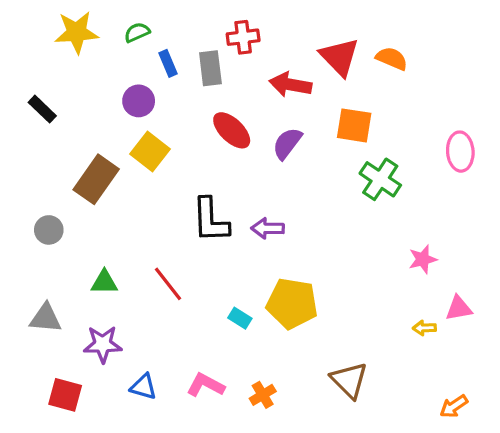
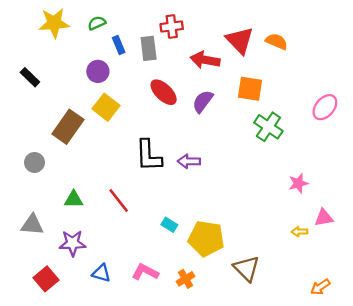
pink ellipse: (460, 152) -> (325, 107), turned 45
yellow pentagon: (292, 303) -> (206, 239), moved
red square: (65, 395) -> (46, 279), turned 35

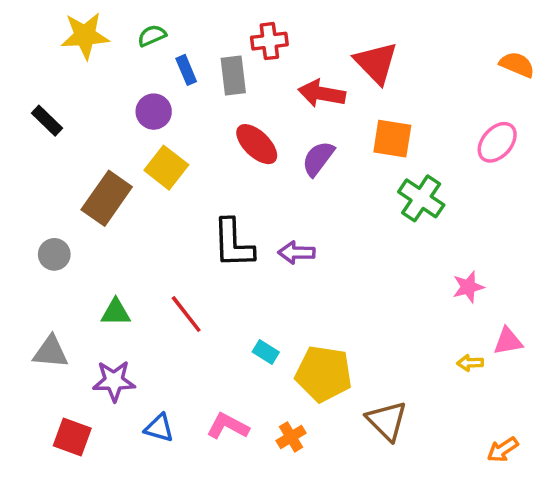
orange semicircle: (277, 41) -> (517, 65), moved
pink ellipse: (325, 107) -> (497, 142), moved
red square: (46, 279) -> (72, 437), turned -30

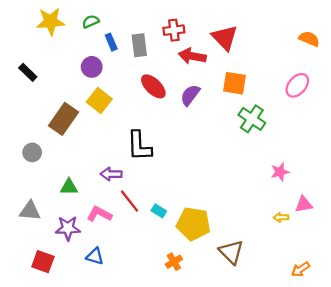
red cross: (269, 41) -> (174, 30), moved
purple arrow: (296, 253) -> (111, 174), moved
red line: (186, 314) -> (130, 201), moved
pink L-shape: (228, 426) -> (99, 214), moved

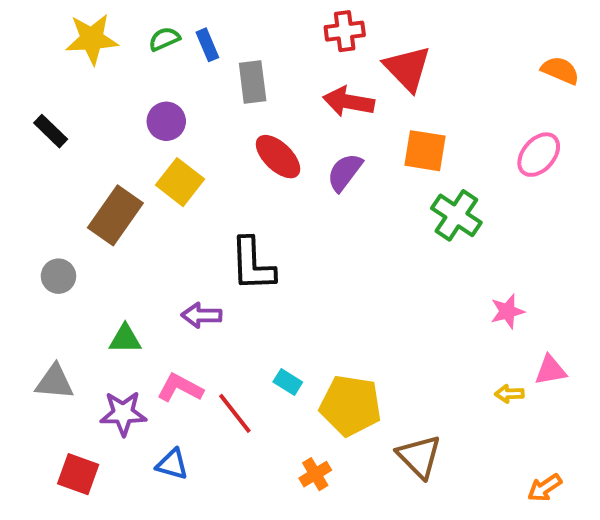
red cross: (174, 30) -> (345, 31), moved
blue rectangle: (111, 42) -> (207, 45), moved
red line: (130, 201) -> (235, 413), moved

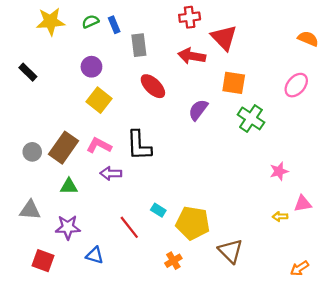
purple semicircle: (345, 172) -> (198, 110), moved
brown rectangle: (115, 215) -> (63, 148), moved
pink L-shape: (180, 388) -> (99, 145), moved

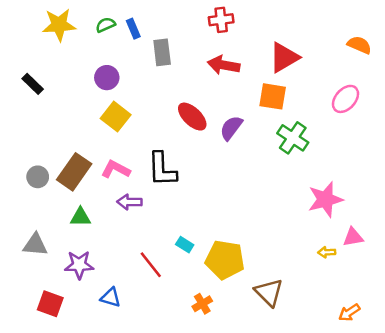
red triangle: (224, 38) -> (284, 57), moved, turned 44
red ellipse: (153, 86) -> (192, 117), moved
pink star: (279, 171) -> (325, 199), size x1.6

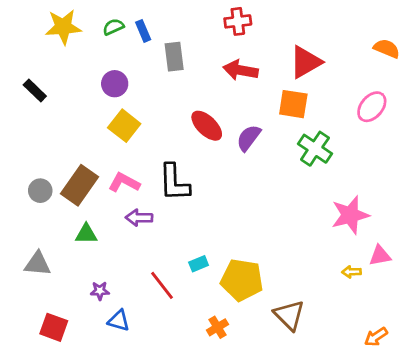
cyan rectangle: (185, 245) -> (199, 264), turned -54
purple star: (79, 265) -> (100, 291), moved, size x0.6

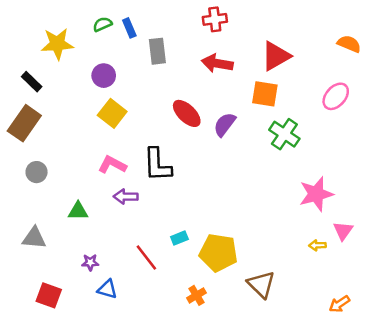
yellow star: (63, 27) -> (57, 44), moved
brown rectangle: (79, 185) -> (24, 123), moved
pink triangle: (380, 256) -> (343, 231), turned -45

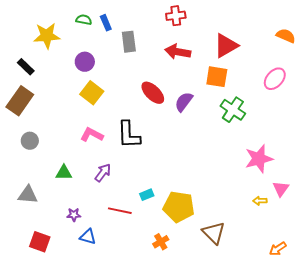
green semicircle: (102, 24) -> (84, 20), turned 35
purple arrow: (126, 196) -> (103, 173), moved, turned 126
red line: (146, 258) -> (120, 211), turned -40

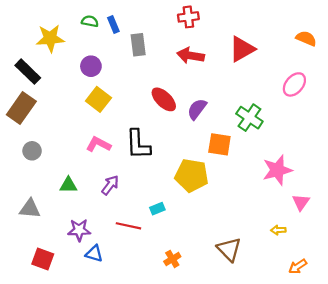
black rectangle: (26, 67) -> (28, 72), size x1.4
orange square: (217, 77) -> (219, 144), moved
yellow arrow: (260, 201) -> (278, 230), moved
yellow pentagon: (179, 207) -> (192, 175), moved
purple star: (74, 215) -> (79, 230), size x1.5

